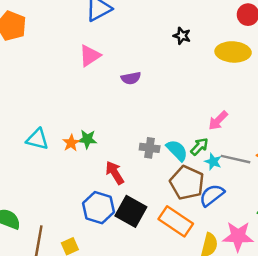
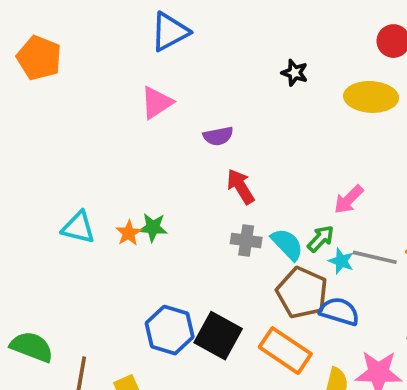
red arrow: (115, 173) -> (241, 186), moved
blue semicircle: (212, 195) -> (339, 311), turned 55

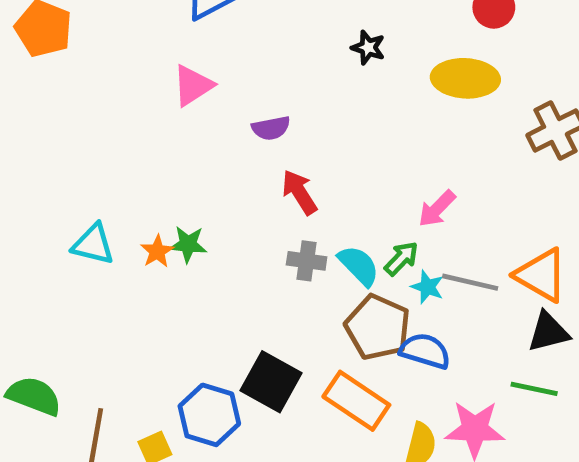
blue hexagon: (170, 330) -> (209, 415), moved

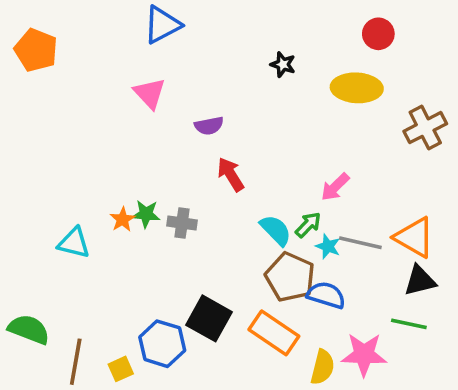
pink triangle: (193, 85) -> (150, 93), turned -40
cyan triangle: (93, 244) -> (74, 243), moved
gray cross: (307, 261) -> (182, 223), moved

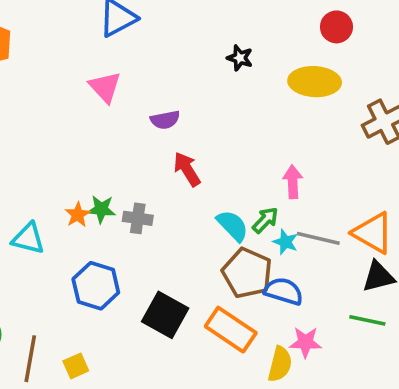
pink arrow: (335, 187) -> (293, 182), turned 132
blue hexagon: (162, 344) -> (96, 286), moved
pink star: (364, 355) -> (305, 342), moved, size x0.7

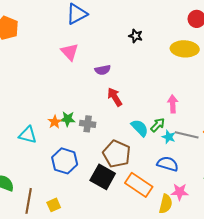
black star: (240, 58) -> (136, 36), moved
brown pentagon: (247, 273) -> (117, 154), moved

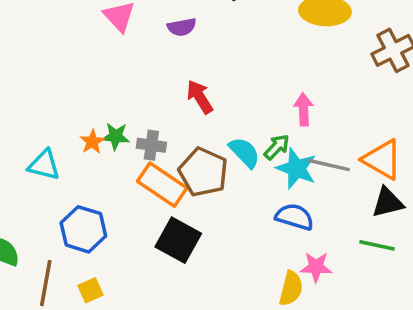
purple semicircle: (103, 70) -> (182, 27), moved
cyan star: (169, 137) -> (296, 168), size x1.6
brown pentagon: (117, 154) -> (203, 172), moved
blue hexagon: (65, 161) -> (83, 229), moved
orange rectangle: (139, 185) -> (162, 185), moved

